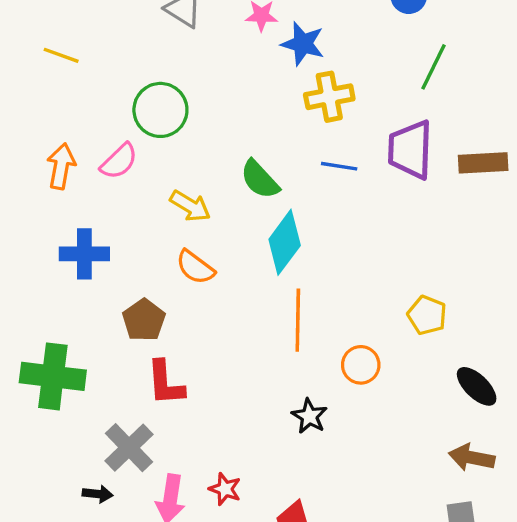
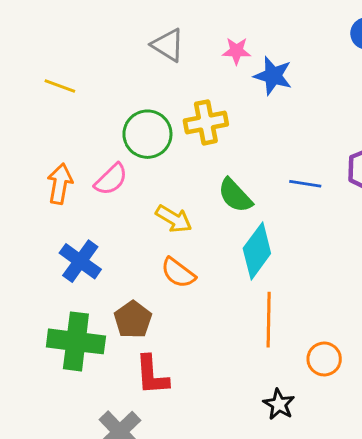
yellow cross: (329, 97) -> (206, 122), moved
blue cross: (84, 254) -> (80, 261), turned 36
green cross: (53, 376) -> (76, 341), moved

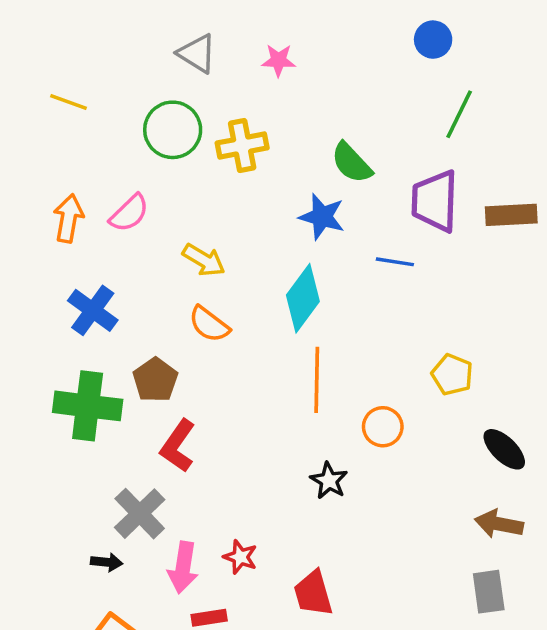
blue star: (273, 76) -> (322, 217), moved
green circle: (147, 134) -> (173, 130), moved
blue line: (305, 184) -> (395, 262), moved
green semicircle: (235, 195) -> (351, 163), moved
red L-shape: (152, 375) -> (178, 446), turned 39

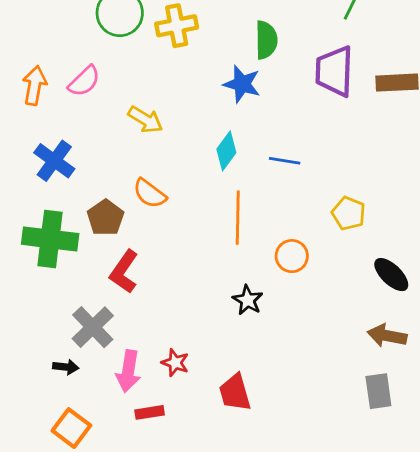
green semicircle: (351, 163) -> (266, 40), turned -138
blue line: (395, 262) -> (285, 161), moved
cyan diamond: (303, 298) -> (226, 151), size x0.7
orange semicircle: (209, 324) -> (150, 193), moved

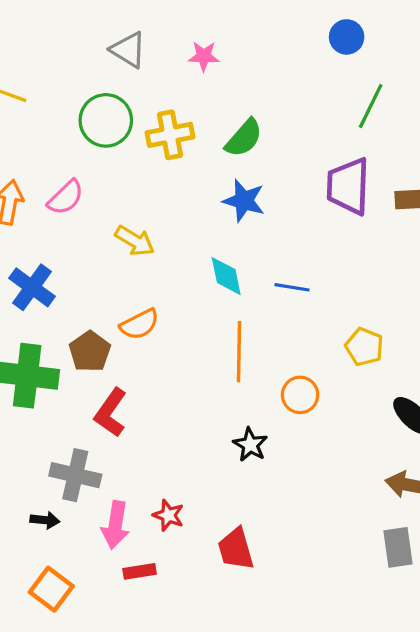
green semicircle: (266, 40) -> (244, 138), moved, turned 42
cyan diamond: (226, 151) -> (226, 276), turned -48
orange semicircle: (150, 193) -> (140, 324), turned -64
gray cross: (93, 327) -> (75, 475), turned -33

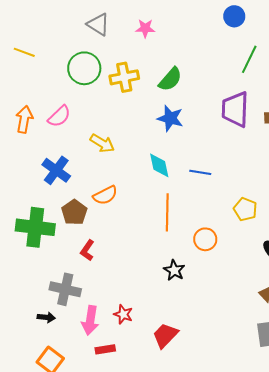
blue cross: (32, 287) -> (56, 170), moved
red L-shape: (111, 413) -> (87, 250), size x0.7
red trapezoid: (236, 549) -> (165, 335), turned 60

